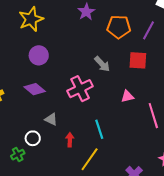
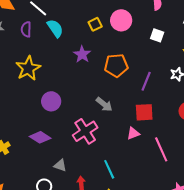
purple line: (149, 30) -> (146, 81), moved
purple circle: (39, 55) -> (51, 101), moved
red square: (138, 60) -> (144, 112), moved

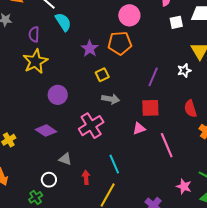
yellow square: (95, 24) -> (102, 75), moved
purple semicircle: (26, 29) -> (34, 34), moved
white square: (157, 35) -> (176, 22), moved, turned -32
orange pentagon: (116, 65) -> (120, 43), moved
gray arrow: (104, 104) -> (111, 99), turned -30

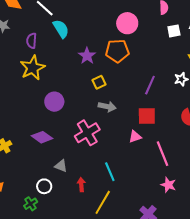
pink star: (184, 187) -> (168, 185), moved

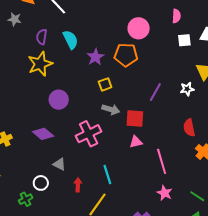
cyan semicircle: (61, 29) -> (70, 40), moved
red square: (147, 116) -> (135, 119), moved

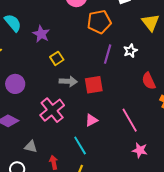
orange pentagon: (126, 55) -> (99, 22), moved
white star: (187, 89) -> (130, 51), moved
pink triangle: (136, 142) -> (91, 120), moved

